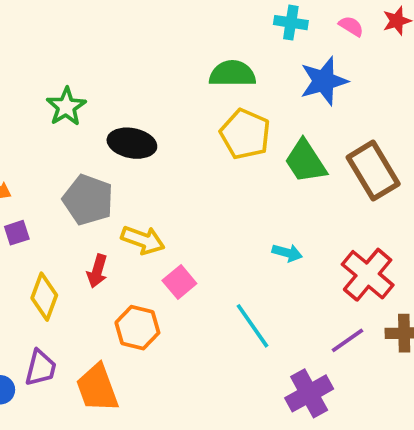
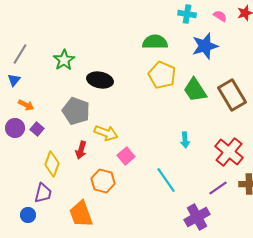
purple square: (17, 233) -> (37, 129), turned -32
cyan arrow: (287, 253) -> (185, 140), turned 70
purple trapezoid: (41, 368) -> (43, 193), moved

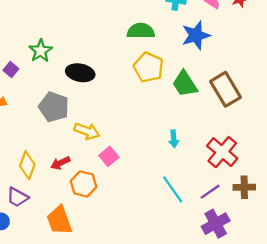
purple square: (37, 129) -> (11, 69), moved
red arrow: (81, 150) -> (60, 163), moved, turned 48
cyan line: (166, 180) -> (173, 189), moved
purple trapezoid: (43, 193) -> (17, 197), turned 105
purple cross: (197, 217) -> (216, 224), moved

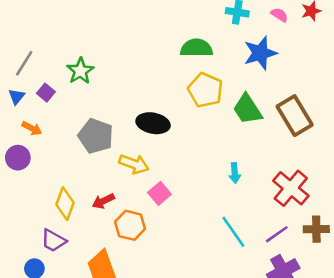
black ellipse: (80, 73) -> (153, 123), moved

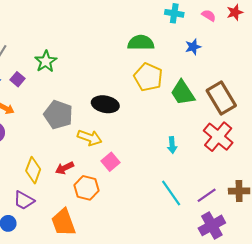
blue star: (260, 53) -> (193, 47), size x0.6
red cross: (291, 188) -> (218, 137), moved

